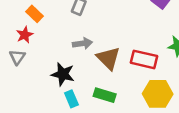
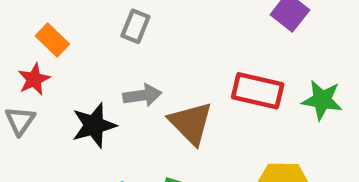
red rectangle: (144, 59) -> (258, 91), moved
black star: (63, 74) -> (94, 125), moved, turned -30

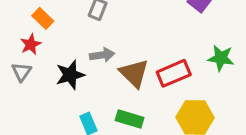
red rectangle: (258, 91) -> (174, 73), moved, turned -36

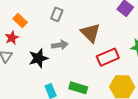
brown triangle: (134, 73) -> (90, 33), moved

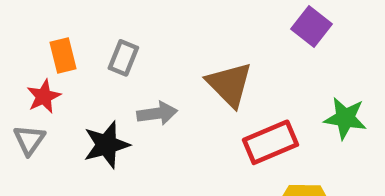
gray rectangle: (57, 14) -> (123, 58), moved
orange rectangle: (20, 20) -> (63, 55), turned 32

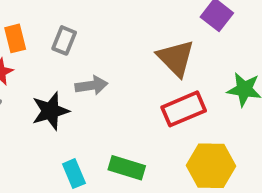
brown triangle: (229, 84) -> (176, 58), moved

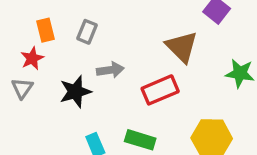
red rectangle: (184, 109) -> (160, 90), moved

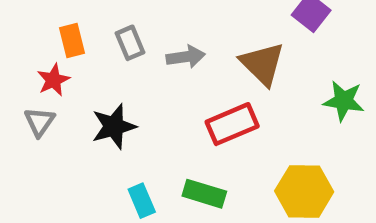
gray rectangle: (87, 32) -> (130, 43), turned -45
gray arrow: (110, 70) -> (186, 57), moved

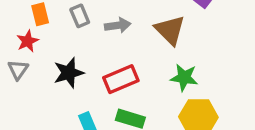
green star: (344, 101) -> (184, 78), moved
red rectangle: (232, 124) -> (121, 79), moved

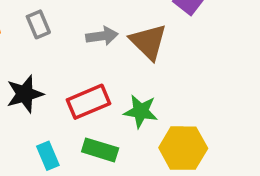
gray arrow: (118, 25) -> (102, 36), moved
green star: (184, 78) -> (141, 111), moved

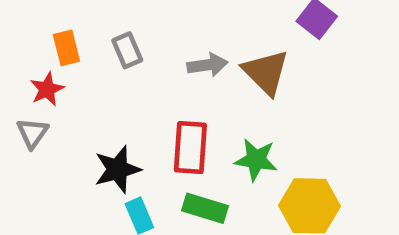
black star: (25, 94) -> (118, 169), moved
red rectangle: (89, 102) -> (190, 148), turned -63

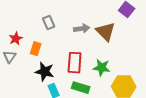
orange rectangle: (66, 48) -> (36, 49), moved, turned 32
black star: (118, 169) -> (45, 72), turned 30

